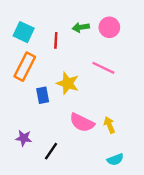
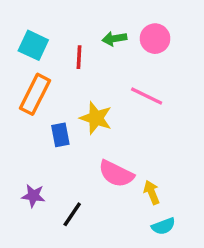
yellow arrow: (109, 125) -> (152, 192), moved

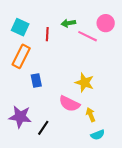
pink circle: (155, 39) -> (106, 23), moved
pink line: (147, 96) -> (88, 36), moved
yellow star: (96, 118) -> (85, 83), moved
purple star: (33, 196) -> (20, 117), size x1.6

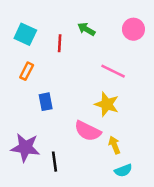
green arrow: (68, 23) -> (86, 29), turned 40
pink line: (88, 36) -> (113, 71), moved
orange rectangle: (21, 56) -> (27, 71), size x0.6
black line: (43, 128) -> (55, 162), turned -42

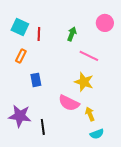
green arrow: (86, 29) -> (72, 34), moved, turned 80
red line: (60, 43) -> (39, 34), moved

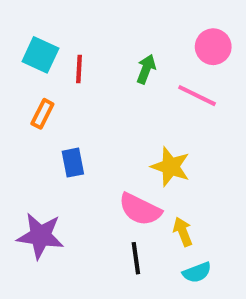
pink line: (89, 56) -> (197, 96), moved
black line: (43, 127) -> (136, 258), moved

